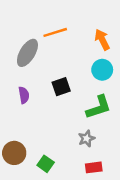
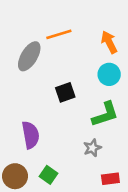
purple semicircle: (24, 95) -> (30, 135), moved, size x1.5
brown circle: (14, 153) -> (15, 176), moved
red rectangle: (94, 167) -> (110, 179), moved

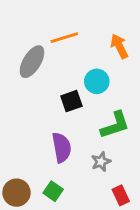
cyan circle: (109, 74) -> (97, 81), moved
purple semicircle: (30, 135) -> (62, 148), moved
red rectangle: (110, 179) -> (121, 195), turned 72

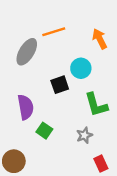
green L-shape: (115, 125) -> (96, 105), turned 92
purple semicircle: (62, 148) -> (26, 107), moved
green square: (53, 191) -> (44, 131), moved

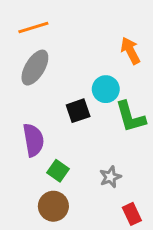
orange line: (54, 32) -> (33, 28), moved
green L-shape: (96, 105) -> (130, 117), moved
brown circle: (14, 161) -> (53, 206), moved

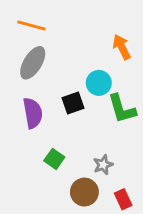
orange line: (33, 28) -> (31, 25), turned 32
purple semicircle: (33, 140) -> (33, 113), moved
brown circle: (53, 206) -> (84, 192), moved

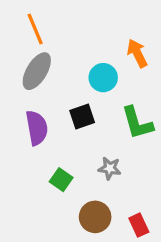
orange line: (31, 25) -> (35, 29), turned 52
cyan circle: (99, 83) -> (103, 78), moved
gray star: (103, 165) -> (110, 168), moved, turned 30

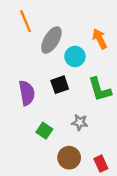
gray ellipse: (37, 71) -> (51, 40), moved

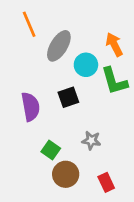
green L-shape: (100, 89) -> (114, 81), moved
brown circle: (69, 158) -> (66, 174), moved
red rectangle: (101, 164) -> (106, 182), moved

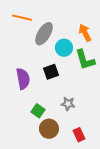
orange line: (29, 24) -> (22, 18), turned -54

